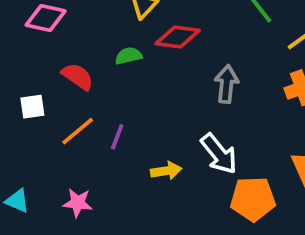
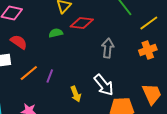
red semicircle: (78, 76) -> (19, 42), moved
yellow arrow: (166, 171) -> (76, 94), turned 77

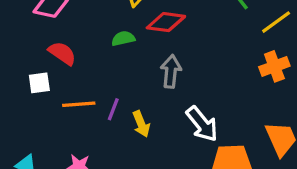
gray arrow: (108, 48) -> (171, 71), moved
orange line: (29, 73) -> (79, 104), turned 36
yellow arrow: (76, 94) -> (141, 124), moved

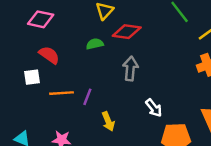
yellow arrow: (141, 124) -> (108, 121), moved
white arrow: (202, 124) -> (154, 108), size x0.7

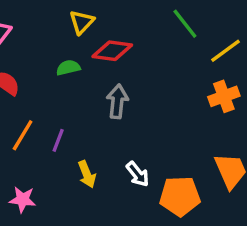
orange line: (61, 93) -> (23, 135), turned -55
white arrow: (154, 108) -> (138, 174), moved

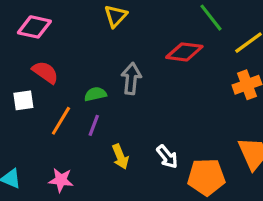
red diamond: (112, 51) -> (184, 52), moved
green semicircle: (68, 68) -> (95, 94), moved
gray arrow: (117, 101) -> (131, 79), moved

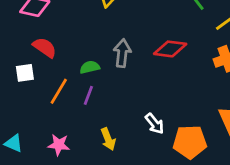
red diamond: (184, 52) -> (170, 49), moved
yellow arrow: (120, 157) -> (108, 139), moved

